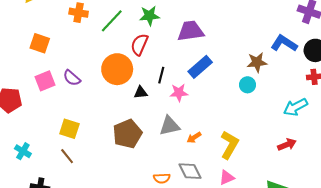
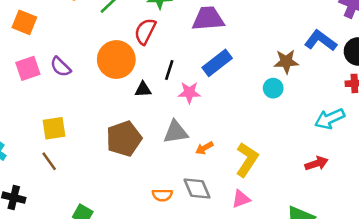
yellow square: (69, 129) -> (54, 128), turned -30

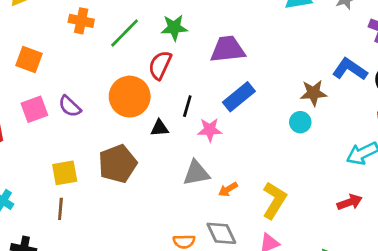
brown pentagon: (124, 139) -> (118, 164), moved
brown line: (49, 161) -> (60, 209), turned 42

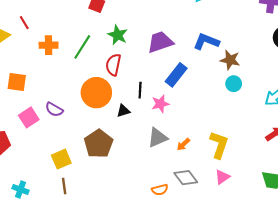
green star: (174, 28) -> (118, 35), turned -30
blue L-shape: (350, 69) -> (206, 41), moved
brown star: (313, 93) -> (230, 60), turned 30
cyan circle: (300, 122) -> (234, 84), moved

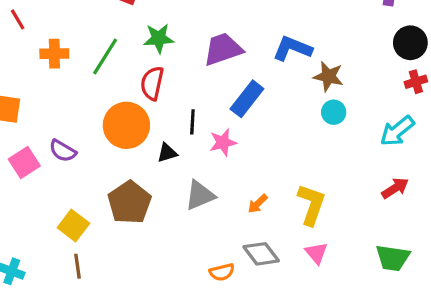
green star: (118, 35) -> (159, 38), turned -30
gray triangle: (158, 138) -> (200, 195), moved
yellow square: (61, 159) -> (73, 226), turned -30
pink triangle: (222, 177) -> (316, 253), turned -35

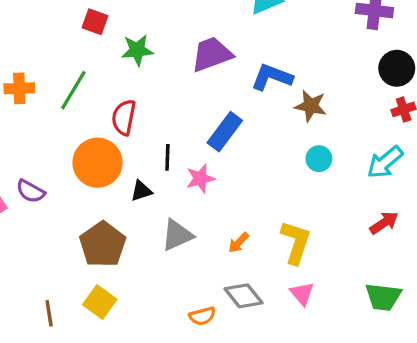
green star: (159, 38) -> (137, 50), moved
purple trapezoid: (223, 49) -> (212, 54), moved
cyan circle: (334, 112) -> (319, 159), moved
yellow square: (73, 226) -> (100, 302), moved

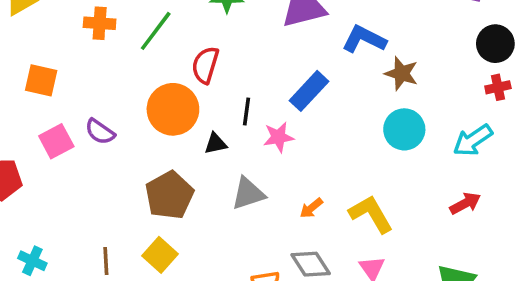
cyan circle: (319, 159) -> (404, 129), size x1.5
yellow L-shape: (296, 242) -> (371, 214), turned -54

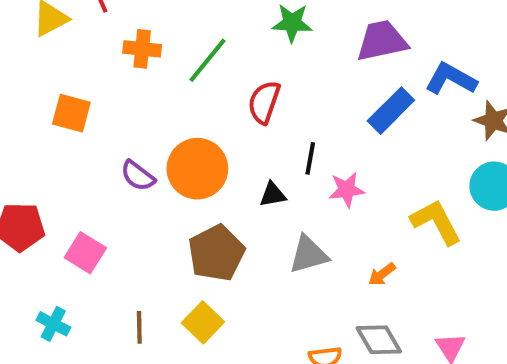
blue rectangle: (309, 91) -> (391, 111), moved
orange circle: (173, 109) -> (197, 169), moved
pink square: (56, 141) -> (85, 253), moved, turned -32
yellow L-shape: (371, 214) -> (436, 222), moved

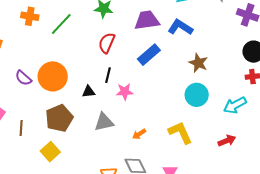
blue L-shape: (451, 79) -> (180, 27), moved
red semicircle: (264, 102) -> (107, 43), moved
yellow L-shape: (436, 222) -> (180, 133), moved
brown line: (139, 327) -> (21, 128), moved

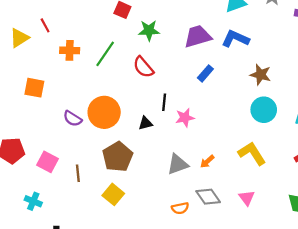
red semicircle: (107, 43) -> (143, 67), moved, turned -55
blue rectangle: (149, 55) -> (205, 73), size x0.7
gray triangle: (104, 122) -> (178, 164), moved

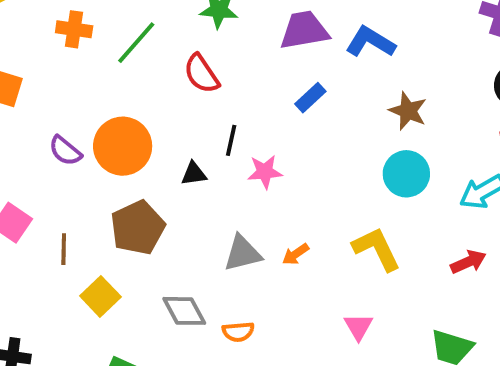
yellow square: (113, 194) -> (100, 296), moved
gray diamond: (208, 197) -> (184, 311), moved

